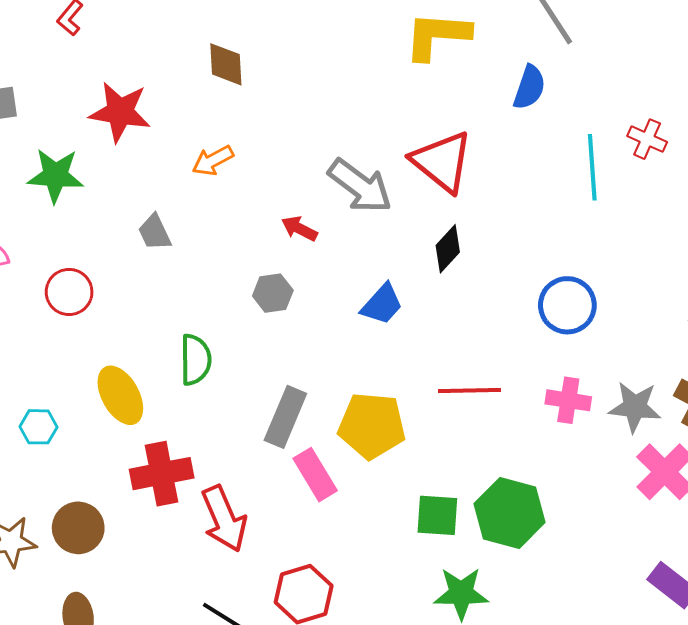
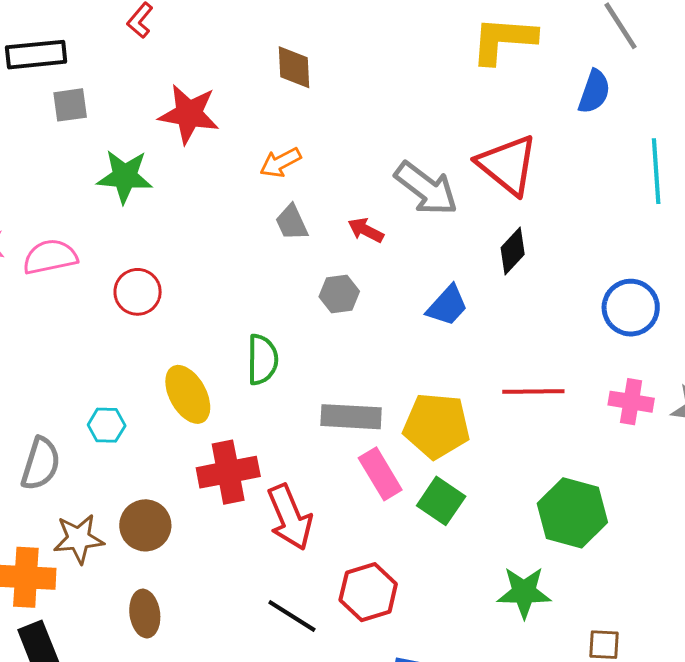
gray trapezoid: (155, 232) -> (292, 222), moved
gray rectangle: (285, 417) -> (351, 417), turned 70
green square: (437, 515) -> (441, 501), moved, turned 30

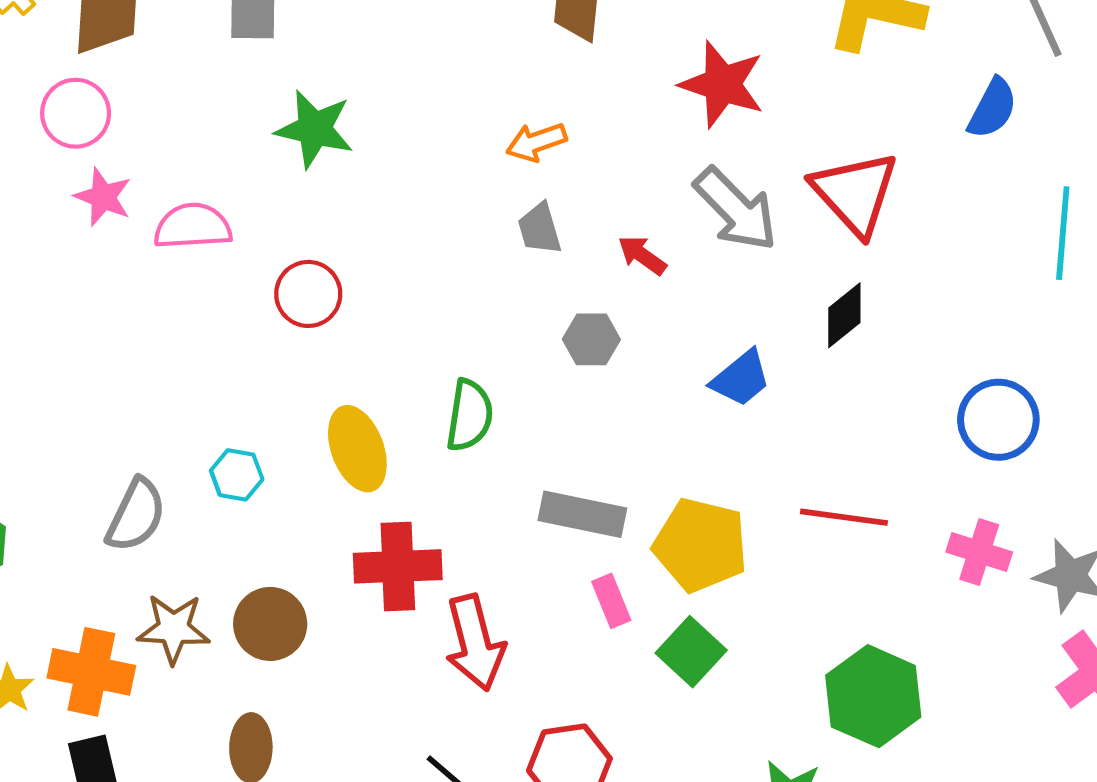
red star: (189, 114) -> (722, 84), moved
pink rectangle: (380, 474) -> (611, 601), size x0.7

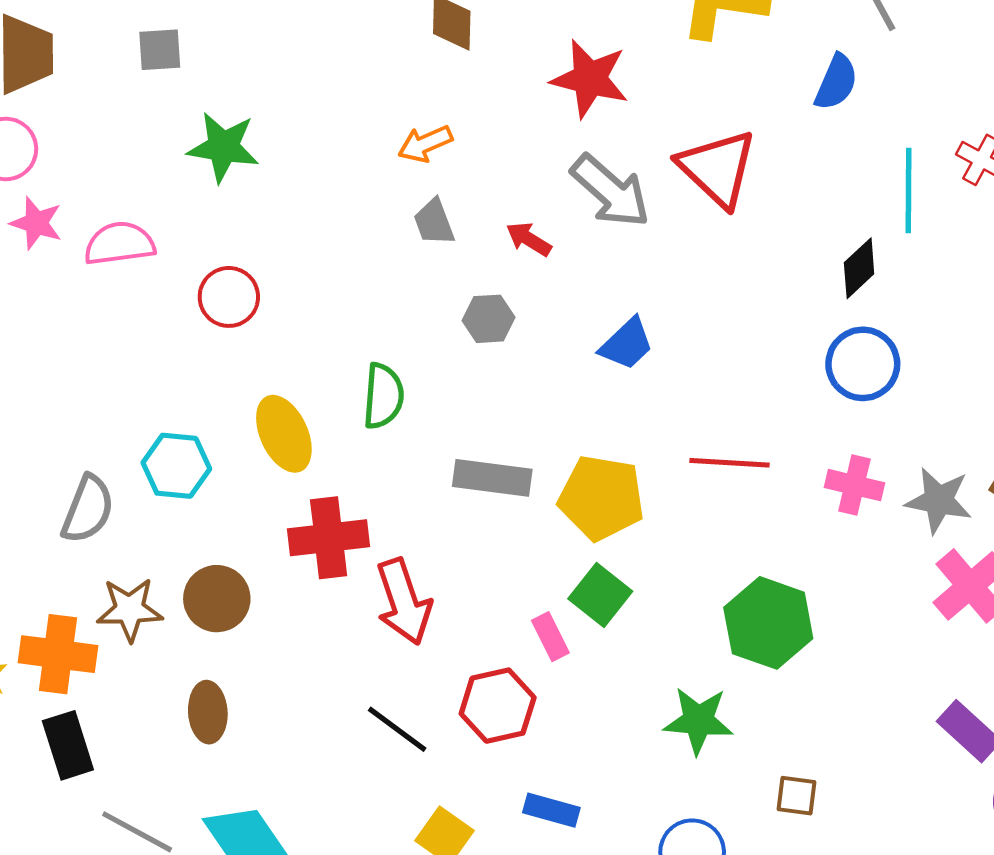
black diamond: (844, 315) -> (859, 268), moved
cyan hexagon: (237, 475) -> (176, 466), size x1.4
pink rectangle: (611, 601) -> (550, 637), moved

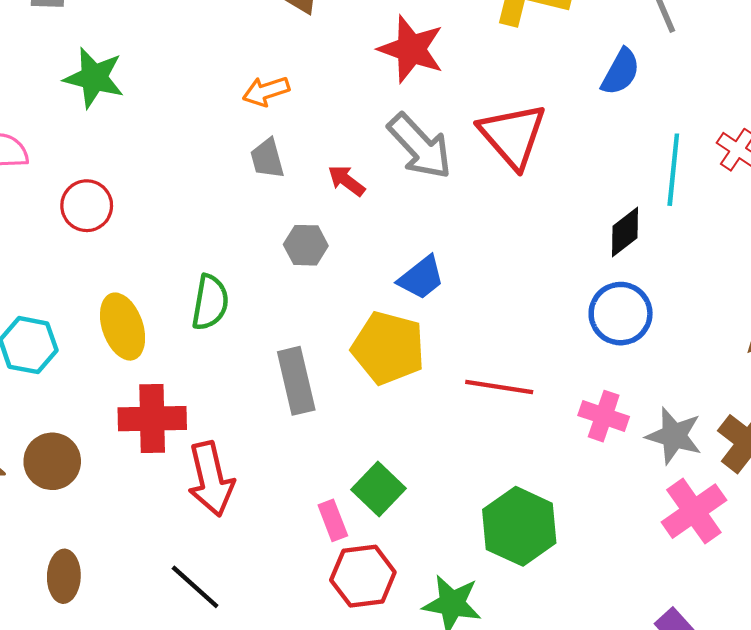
gray rectangle: (492, 478) -> (296, 381), turned 64
yellow pentagon: (601, 498) -> (388, 348), moved
red hexagon: (498, 706) -> (363, 576), moved
brown ellipse: (208, 712) -> (64, 576), moved

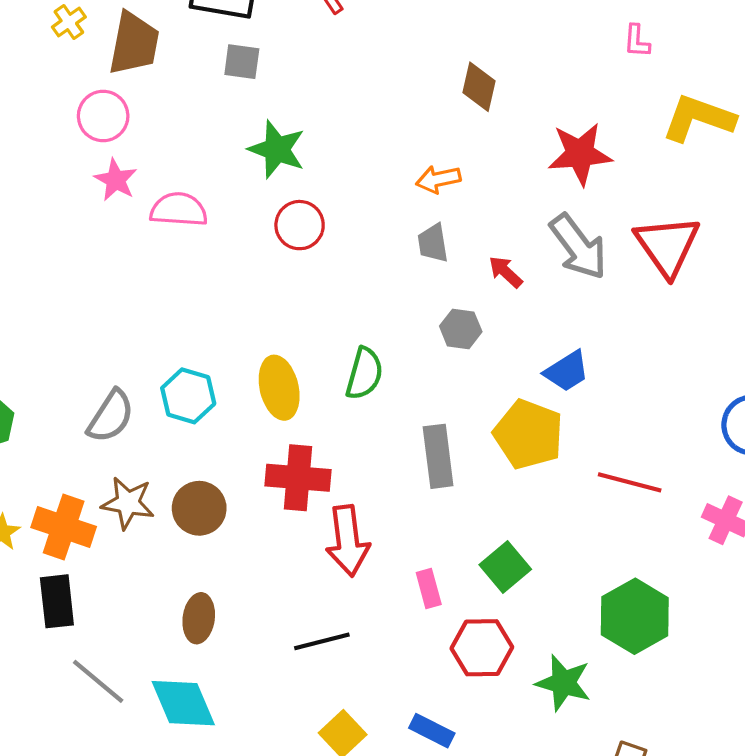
red star: (411, 49) -> (580, 154), turned -30
red circle: (87, 206) -> (300, 225), moved
pink rectangle: (333, 520) -> (429, 589), moved
black line: (195, 587) -> (322, 641), turned -62

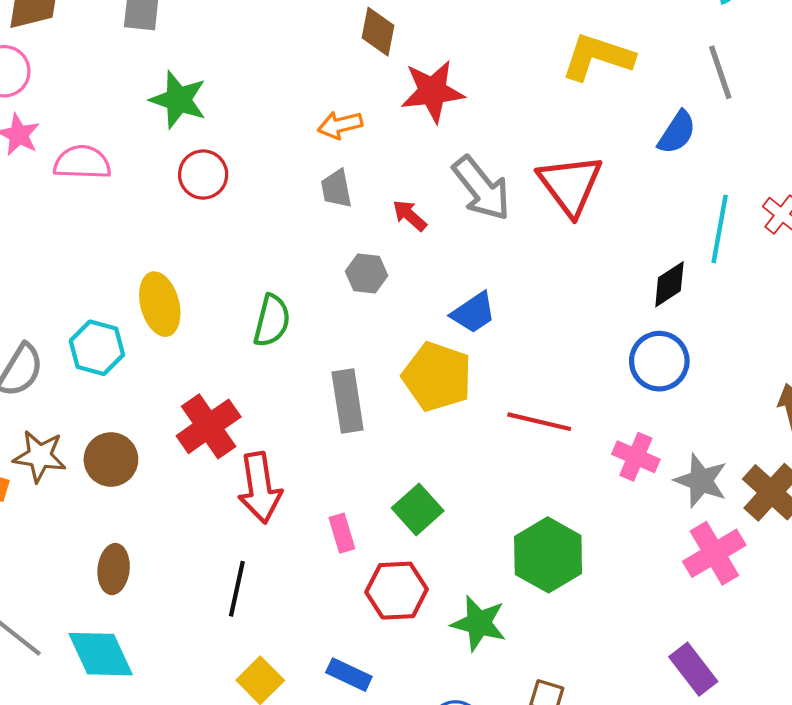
red star: (580, 154) -> (433, 91), moved
yellow ellipse: (279, 388) -> (160, 304), moved
red cross: (298, 478) -> (209, 426), turned -38
black line: (322, 641) -> (237, 589), turned -62

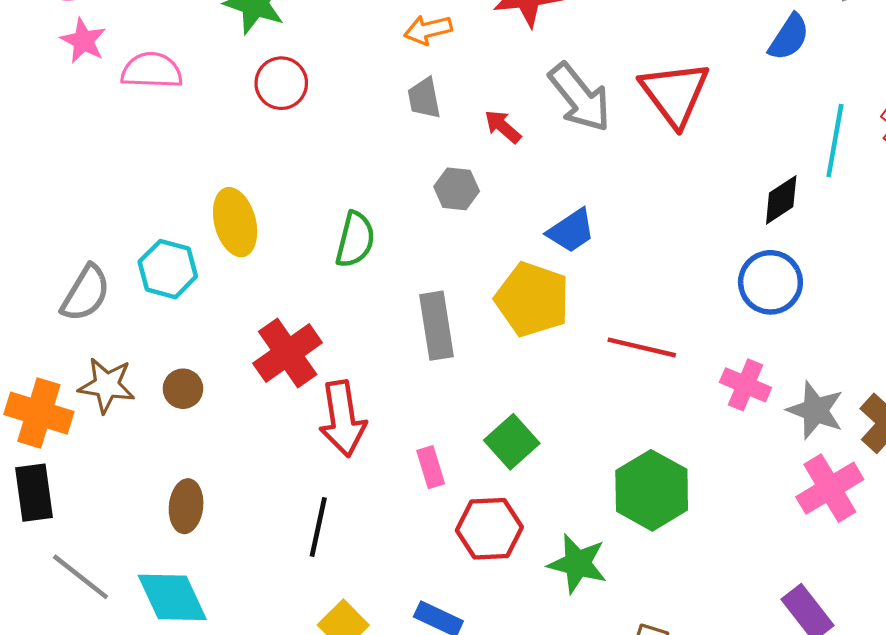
brown circle: (111, 459) -> (183, 389), size x0.7

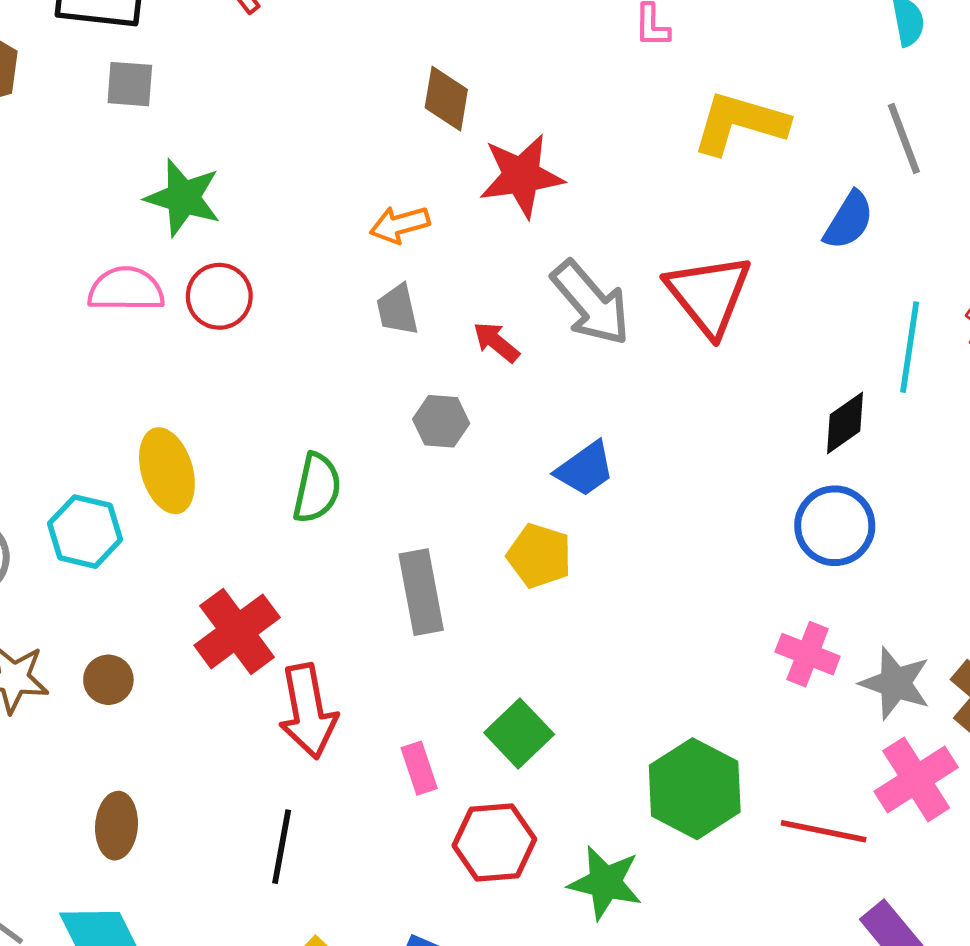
pink semicircle: (152, 70) -> (126, 289), moved
yellow pentagon: (532, 299) -> (539, 556), size x0.7
red line: (642, 347) -> (824, 831), moved

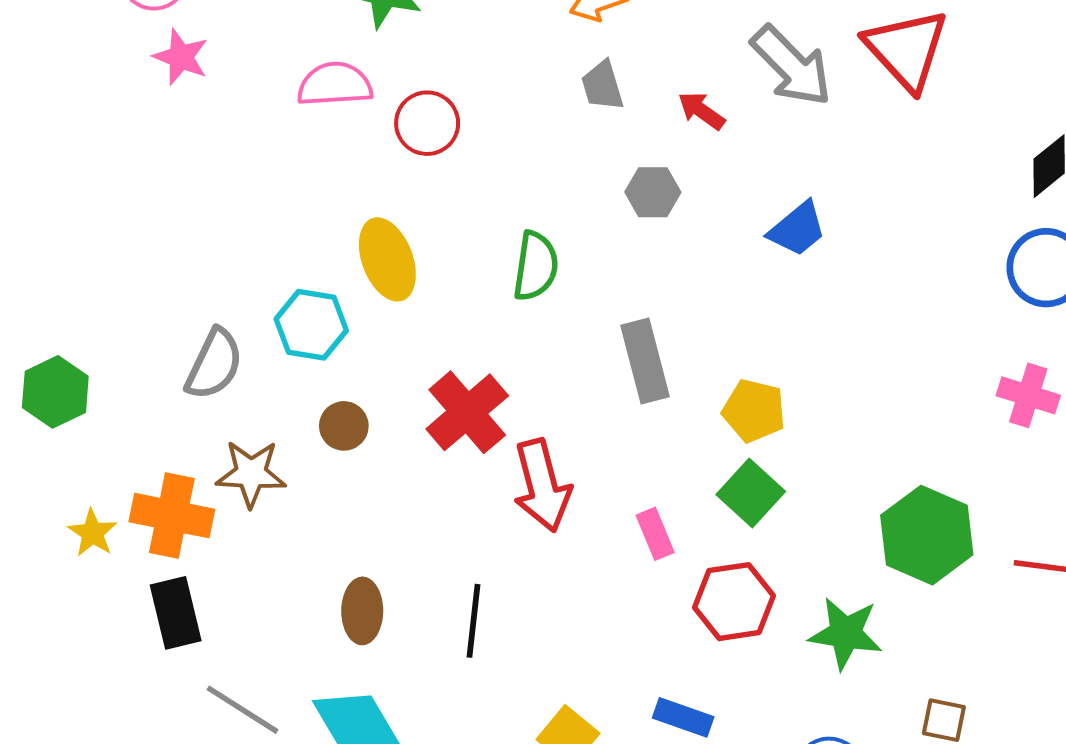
red circle: (219, 296) -> (427, 123), moved
yellow pentagon: (539, 556) -> (754, 411), moved
brown circle: (108, 680) -> (344, 426), moved
black line: (282, 847) -> (473, 621), moved

